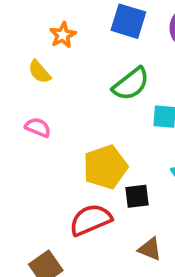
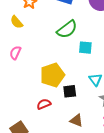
pink semicircle: (38, 127) -> (15, 53), turned -88
red semicircle: (91, 220) -> (44, 104), size x0.6

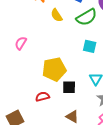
yellow semicircle: (17, 22) -> (57, 15), moved
green semicircle: (67, 29) -> (87, 17), moved

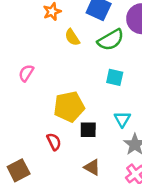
red semicircle: (42, 97) -> (54, 142), turned 80

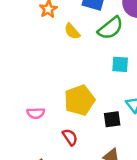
pink semicircle: (26, 73) -> (36, 113), moved, turned -114
black square: (88, 130) -> (112, 119), moved

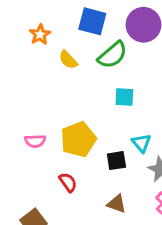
pink semicircle: (36, 113) -> (35, 141), moved

